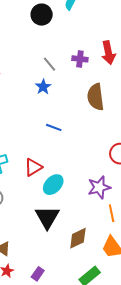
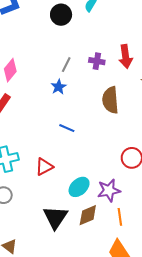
gray line: (50, 64) -> (66, 65), turned 63
cyan ellipse: (53, 185) -> (79, 187), moved
brown diamond: (78, 238) -> (88, 215), moved

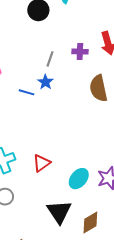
blue line: (67, 128) -> (27, 92), moved
brown diamond: (88, 215) -> (90, 222), moved

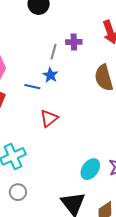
purple cross: (80, 52) -> (74, 42), moved
red triangle: (42, 163) -> (49, 118), moved

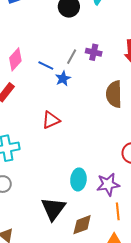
blue line: (32, 87) -> (46, 66), moved
cyan ellipse: (90, 169) -> (78, 179), turned -45

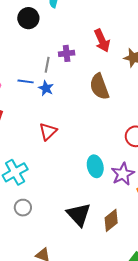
cyan ellipse: (78, 179) -> (95, 166), moved

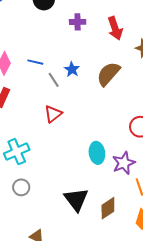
purple cross: (67, 53) -> (78, 22), moved
gray line: (47, 65) -> (54, 80), moved, turned -49
brown semicircle: (99, 87) -> (108, 74), turned 56
blue star: (46, 88) -> (72, 69), moved

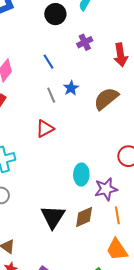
purple cross: (78, 22) -> (85, 42), turned -35
blue line: (35, 62) -> (49, 62), moved, turned 35
brown diamond: (108, 208) -> (84, 217), moved

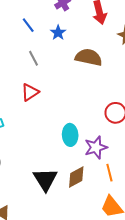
blue star: (71, 88) -> (58, 33), moved
brown semicircle: (106, 99) -> (89, 57), turned 56

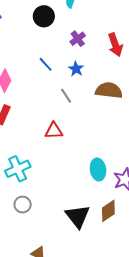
gray line: (34, 58) -> (66, 96), moved
red triangle: (30, 92) -> (54, 131), turned 36

